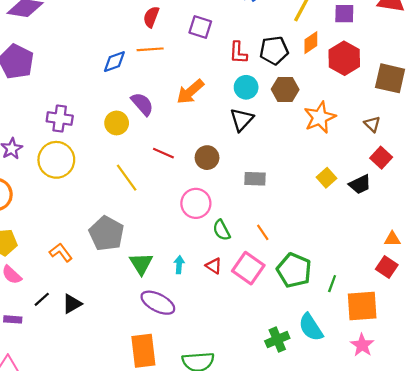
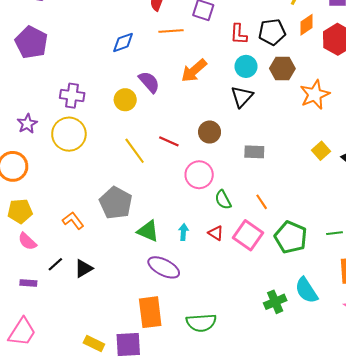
orange line: (150, 49) -> (171, 31), moved
red line: (163, 153) -> (169, 141), moved
green triangle: (141, 264) -> (148, 231), turned -35
green line: (332, 284) -> (335, 233), moved, turned 63

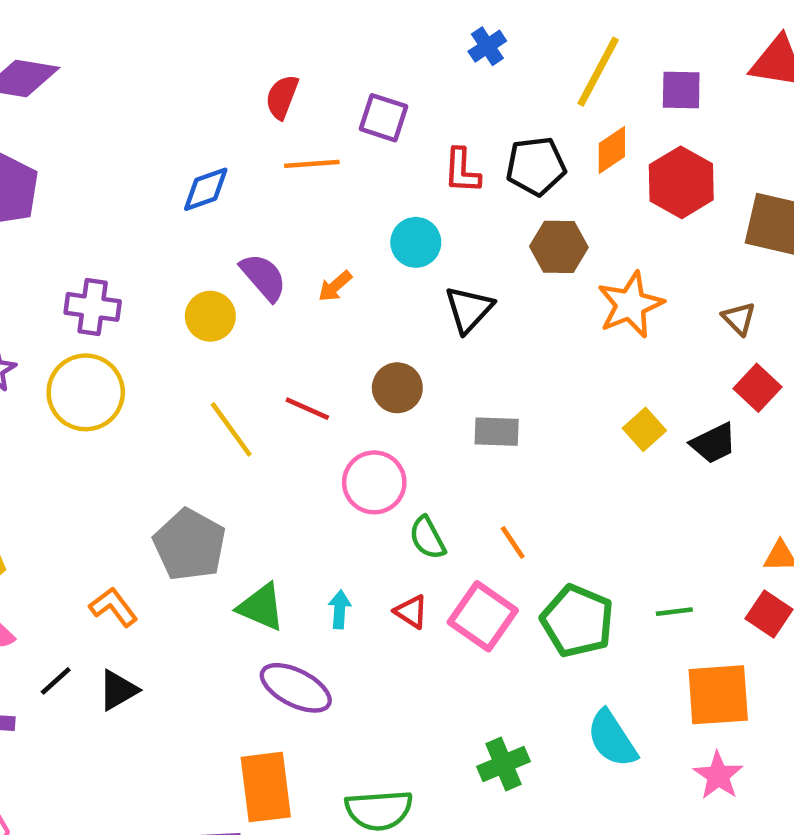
cyan circle: (246, 66) -> (416, 242), moved
orange arrow: (194, 71) -> (335, 286), moved, size x0.6
orange L-shape: (73, 221) -> (113, 607), moved
green cross: (275, 302) -> (504, 764), moved

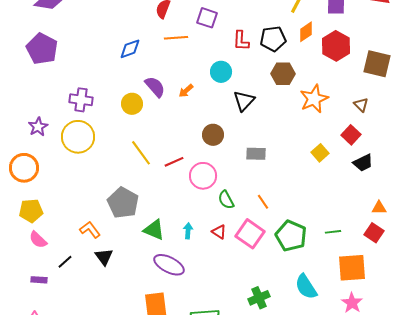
red square: (757, 388) -> (351, 135), moved
red line: (307, 409) -> (174, 162), moved, turned -48
black trapezoid: (714, 443) -> (363, 163), moved
black triangle: (118, 690) -> (104, 257), moved, turned -36

